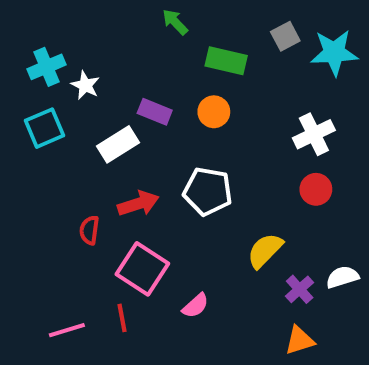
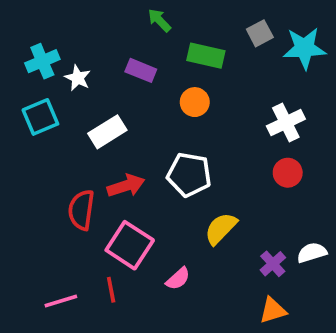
purple rectangle: (155, 112) -> (141, 70), moved
red semicircle: (89, 230) -> (81, 210), size x1.5
yellow semicircle: (265, 251) -> (221, 228), moved

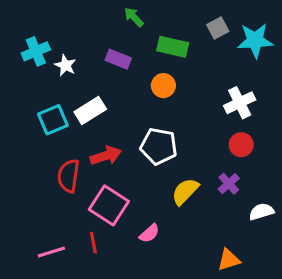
cyan square: (40, 117) -> (53, 120), moved
purple cross: (273, 264) -> (229, 184), moved

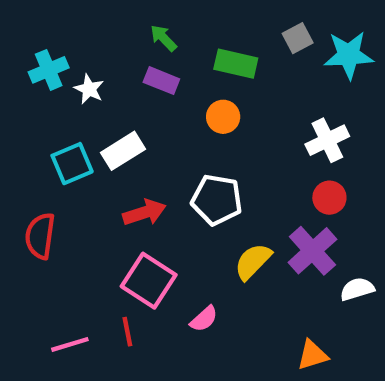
green arrow: (134, 17) -> (164, 38), moved
red semicircle: (68, 176) -> (40, 236), moved
purple cross: (229, 184) -> (312, 251), size x1.6

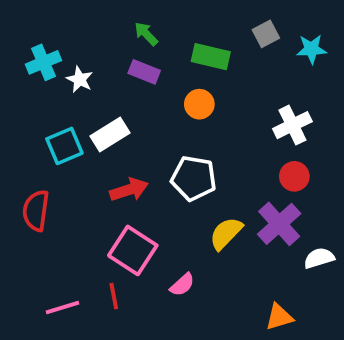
cyan star: (349, 55) -> (311, 49), size x0.7

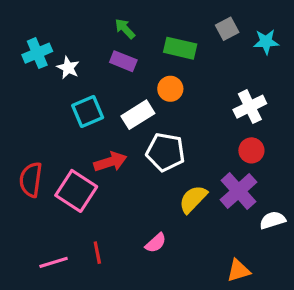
white rectangle: (110, 135) -> (138, 115), moved
cyan square: (64, 146) -> (88, 111), moved
pink square: (133, 250) -> (76, 191), moved

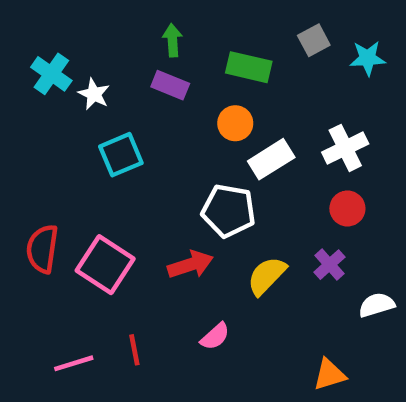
green arrow: (125, 29) -> (172, 40), turned 40
cyan cross: (37, 53) -> (51, 74), turned -32
white rectangle: (138, 115) -> (271, 159), moved
red arrow: (110, 162) -> (190, 265), moved
purple cross: (238, 191) -> (329, 265), size x0.6

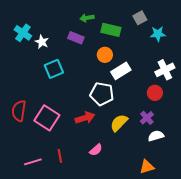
green arrow: (172, 40) -> (87, 18), moved, turned -96
cyan star: (368, 58) -> (158, 34), moved
white cross: (345, 148) -> (165, 70), moved
white semicircle: (377, 305) -> (156, 136), moved

